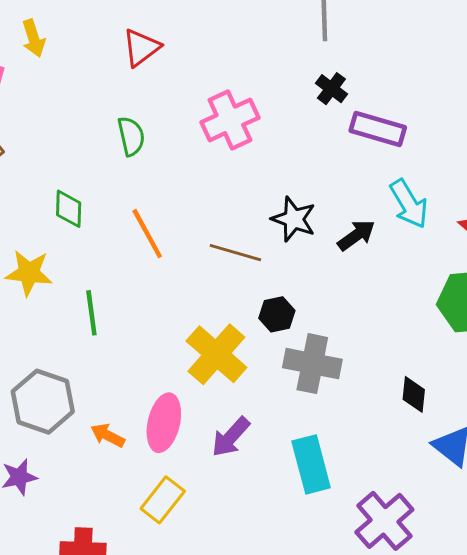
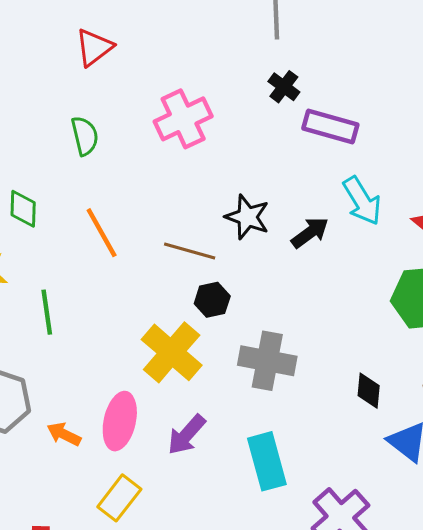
black hexagon: (277, 314) -> (212, 300), moved

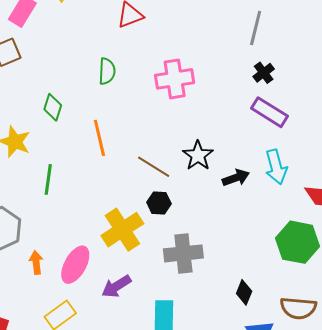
black cross: (284, 87) -> (264, 73), moved
gray cross: (267, 361) -> (183, 253), turned -33
orange arrow: (64, 434) -> (36, 263), turned 40

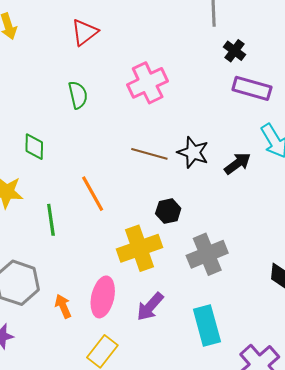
orange line: (99, 138) -> (93, 194), moved
brown line: (154, 167) -> (149, 154), moved
yellow cross: (122, 230) -> (139, 248), turned 30

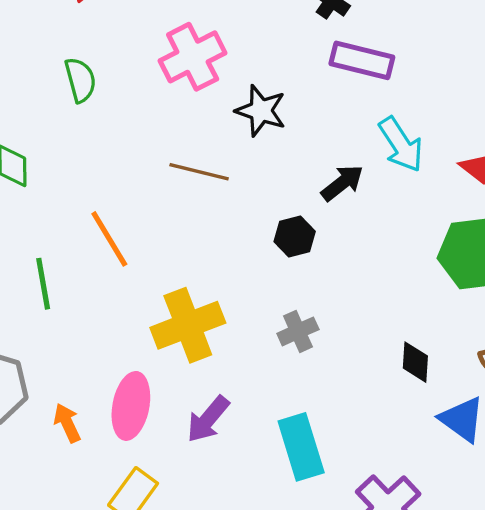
black star: (193, 152) -> (261, 111), moved
black hexagon: (168, 211) -> (295, 237), moved
gray cross: (207, 254) -> (298, 331), size x0.6

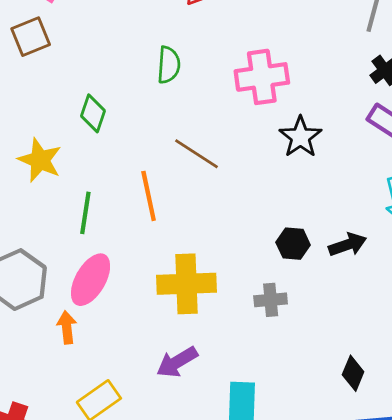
brown line: (199, 172) -> (197, 154), moved
black arrow: (342, 183) -> (347, 245), moved
gray cross: (298, 331) -> (271, 300), moved
pink ellipse: (131, 406) -> (91, 280), moved

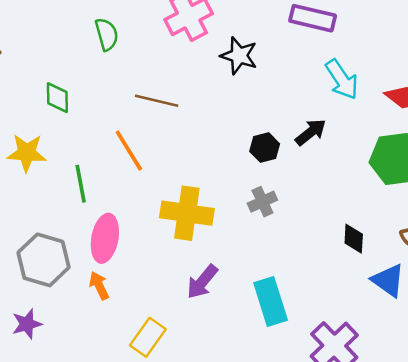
yellow cross: (186, 284) -> (187, 213), turned 30

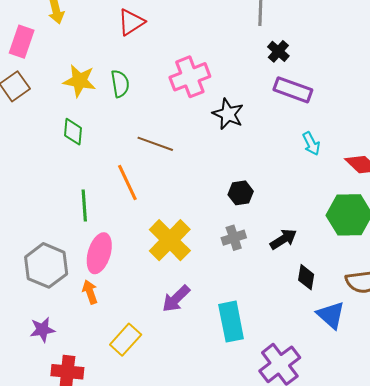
cyan arrow: (342, 79) -> (311, 144), size x0.7
black arrow: (311, 132) -> (283, 239), moved
yellow star: (27, 153) -> (80, 81), moved
yellow cross: (187, 213) -> (170, 240), turned 30
purple star: (27, 324) -> (42, 330), moved

